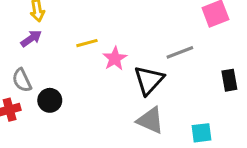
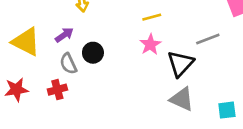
purple arrow: (31, 38) -> (64, 35), moved
yellow line: (87, 43) -> (152, 17), moved
black circle: (50, 100) -> (93, 53), moved

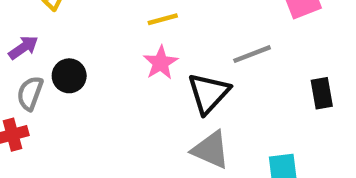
gray semicircle: (68, 64) -> (30, 93), turned 45

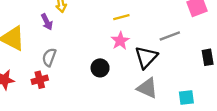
purple arrow: (23, 48) -> (47, 22), moved, turned 98
black circle: (69, 76) -> (100, 68), moved

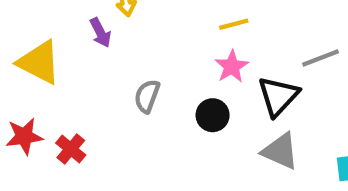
gray semicircle: (49, 57) -> (147, 96), moved
black circle: (100, 68) -> (213, 115), moved
red cross: (40, 80) -> (71, 149), moved, turned -35

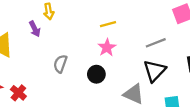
black triangle: (278, 96) -> (155, 71), moved

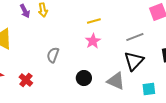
purple arrow: (35, 29) -> (25, 11), moved
black circle: (96, 74) -> (84, 78), moved
red cross: (18, 93) -> (26, 80), moved

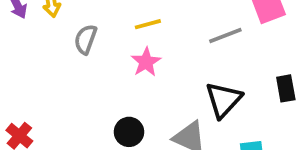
gray line: (135, 37) -> (225, 36), moved
gray semicircle: (53, 55) -> (86, 39), moved

